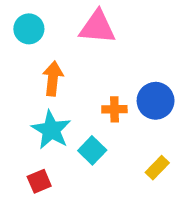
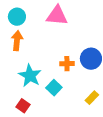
orange arrow: (53, 79) -> (17, 41), moved
red square: (39, 181) -> (23, 106), turned -32

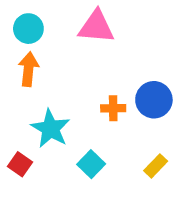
cyan square: (54, 88) -> (91, 164), moved
red square: (23, 106) -> (20, 164), moved

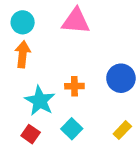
orange cross: (113, 108) -> (74, 86), moved
red square: (20, 164) -> (31, 134), moved

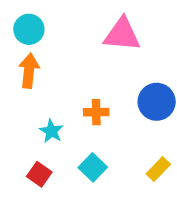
pink triangle: (76, 21) -> (122, 34), moved
cyan star: (40, 101) -> (51, 131), size x0.6

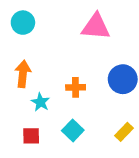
orange arrow: (29, 71) -> (23, 74), moved
red square: (39, 174) -> (31, 136), turned -36

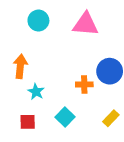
cyan circle: (23, 23) -> (38, 21), moved
orange cross: (76, 87) -> (84, 84), moved

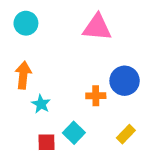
cyan circle: (38, 21) -> (26, 23), moved
red square: (28, 122) -> (46, 142), moved

